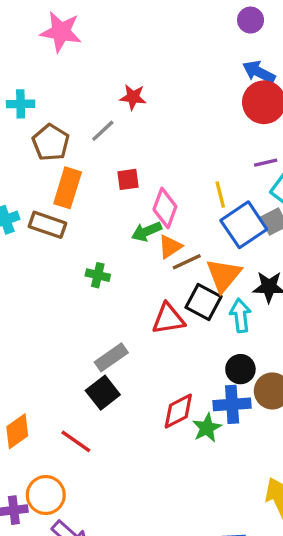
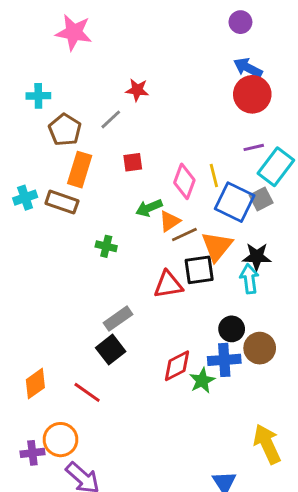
pink diamond: (165, 208) -> (184, 181), moved
blue square: (244, 225) -> (235, 202), turned -30
black square: (204, 302) -> (199, 270), turned -36
cyan arrow: (240, 315) -> (249, 279), moved

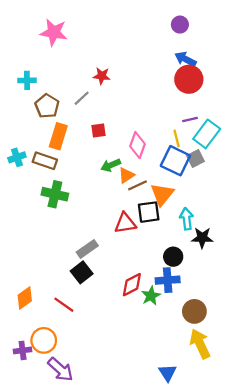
yellow line: (214, 175) -> (177, 138), moved
green cross: (106, 246) -> (55, 194), moved, size x1.6
black star: (257, 257) -> (202, 238), moved
brown circle: (260, 348) -> (194, 311), moved

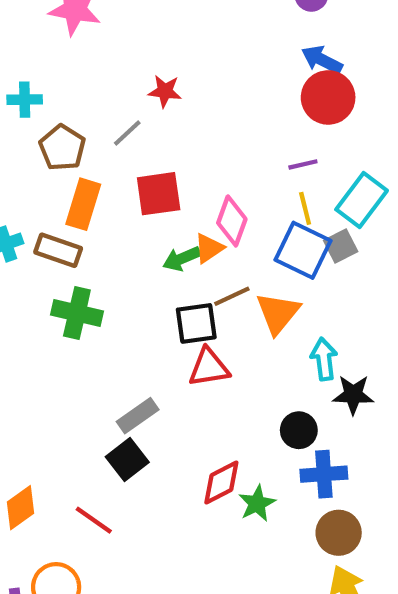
purple line: (190, 119) -> (303, 164), moved
red square: (98, 131) -> (159, 194), size x1.6
orange triangle: (126, 175) -> (209, 248), moved
black square: (149, 212) -> (196, 323), moved
blue cross: (168, 280) -> (324, 474), moved

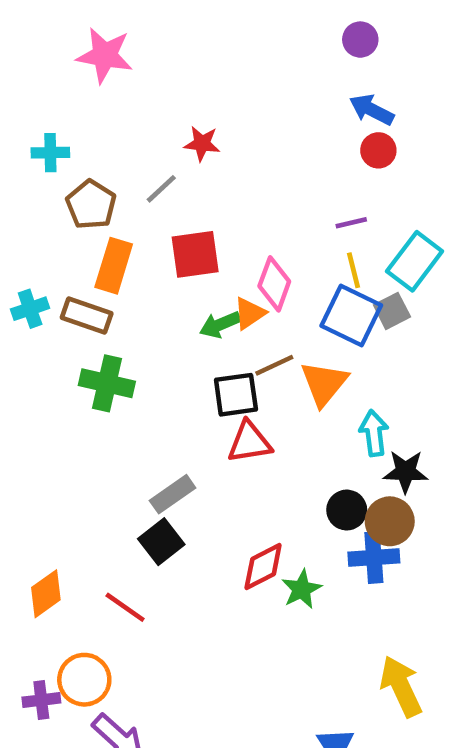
red circle: (328, 97) -> (378, 150), size x0.6
brown circle: (339, 533) -> (390, 521), moved

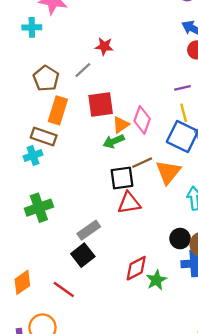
cyan cross: (50, 153) -> (32, 27), moved
cyan cross: (30, 309) -> (33, 155), moved
orange triangle: (249, 313) -> (121, 125), moved
green cross: (107, 383) -> (39, 208), moved, turned -32

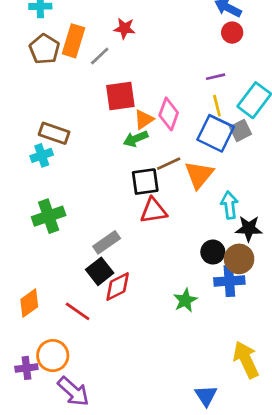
brown pentagon: (46, 78) -> (44, 49), moved
orange rectangle: (58, 110) -> (73, 41), moved
red diamond: (136, 268) -> (118, 287), moved

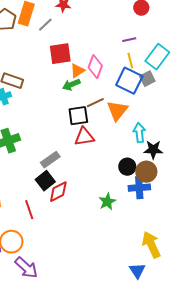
red line: (78, 311) -> (29, 210), turned 36
blue triangle: (206, 396) -> (137, 271), moved

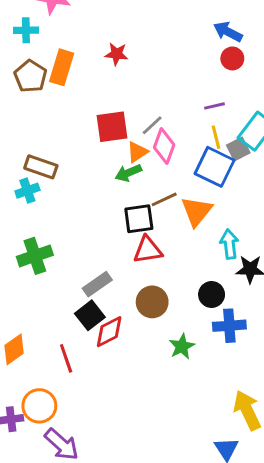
gray line: (45, 25) -> (152, 125), moved
gray square: (147, 79) -> (238, 149), moved
brown circle: (146, 172) -> (152, 302), moved

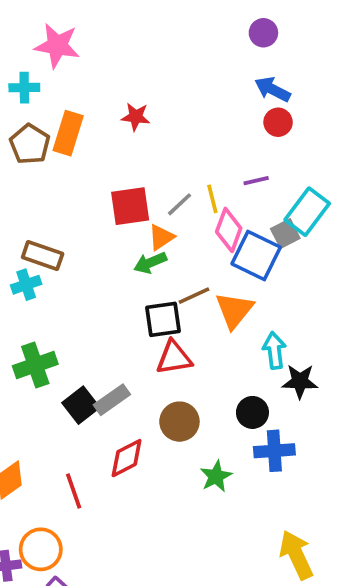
yellow line: (216, 137) -> (212, 199), moved
pink diamond: (164, 146) -> (229, 230), moved
black square: (90, 315) -> (81, 405), moved

